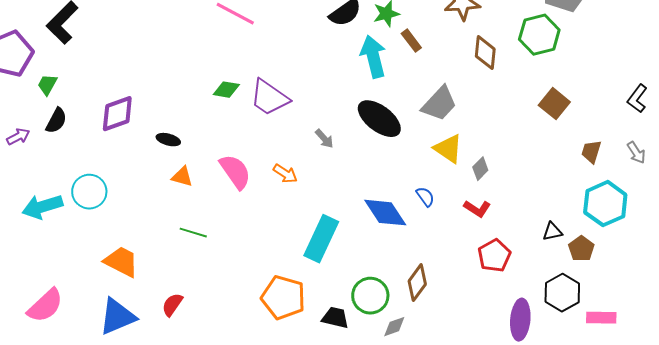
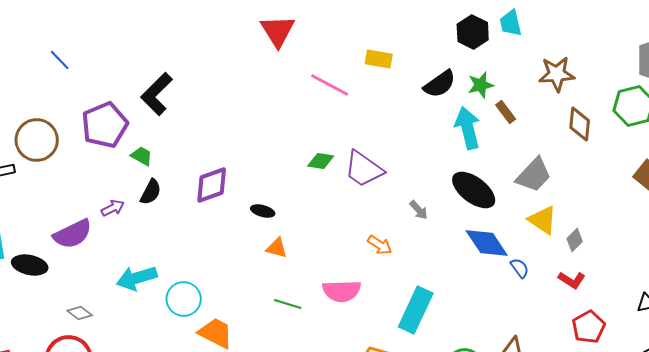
green trapezoid: (47, 85) -> (142, 156), turned 90
pink semicircle: (235, 172) -> (342, 291), moved, turned 123
cyan circle: (89, 192) -> (184, 299), moved
blue diamond: (385, 213) -> (487, 243), moved

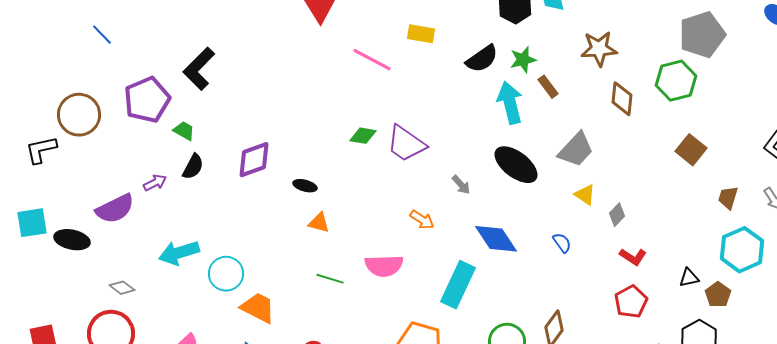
yellow triangle: (543, 220) -> (585, 195), size x0.7
blue diamond: (487, 243) -> (496, 239), moved
red L-shape: (572, 280) -> (633, 257), moved

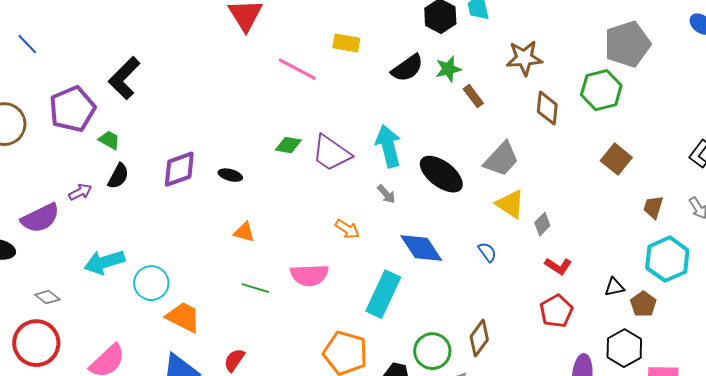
cyan arrow: (510, 103) -> (388, 146), moved
black ellipse: (305, 186) -> (230, 175), moved
yellow triangle: (585, 195) -> (510, 204), size x1.4

